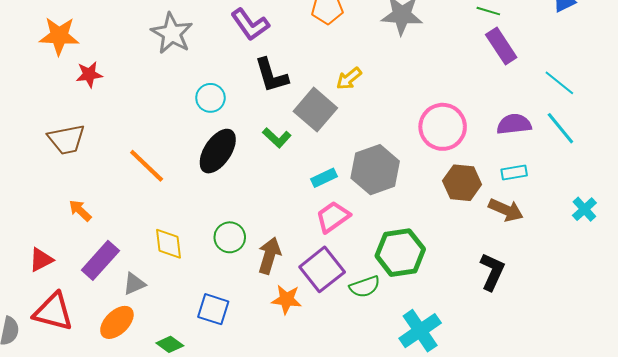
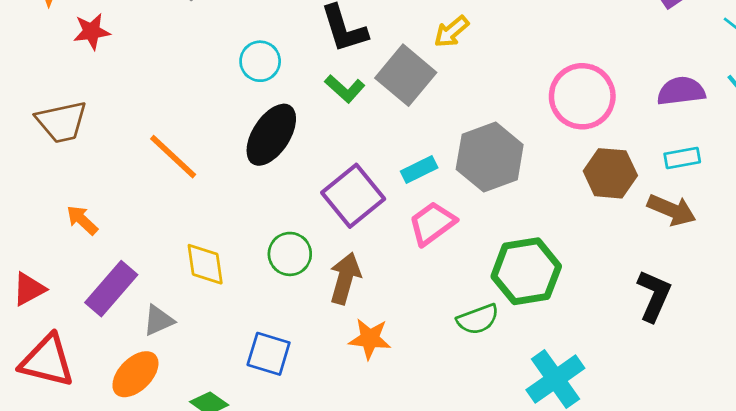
green L-shape: (277, 138) -> (345, 89), moved
purple square: (322, 269) -> (353, 196), moved

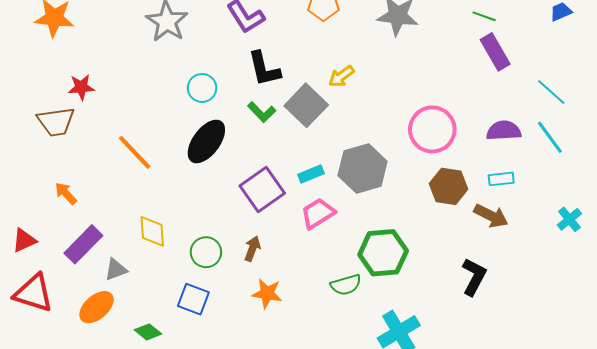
red star: (92, 31) -> (81, 87), moved
green circle: (290, 254) -> (206, 252), moved
brown arrow: (345, 278) -> (252, 249), size x0.7

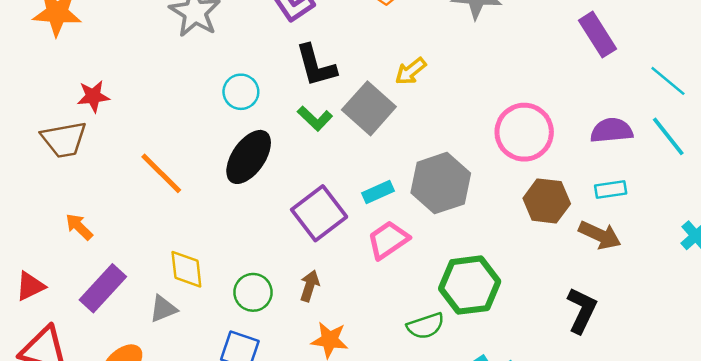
gray triangle: (116, 269) -> (163, 309), moved

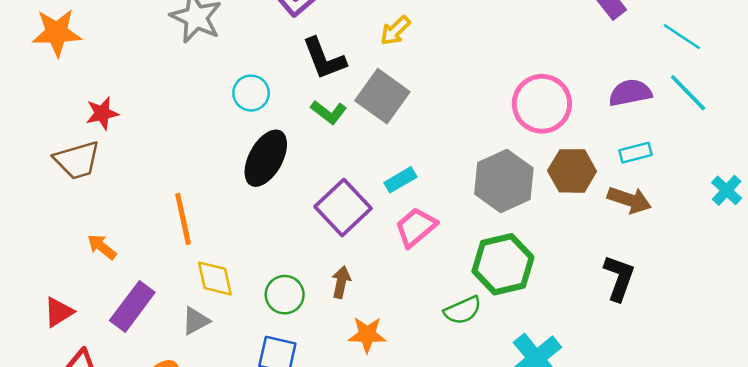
yellow arrow: (411, 71) -> (395, 31), moved
orange line: (161, 173) -> (183, 219), moved, turned 39
gray hexagon: (441, 183) -> (504, 181), moved

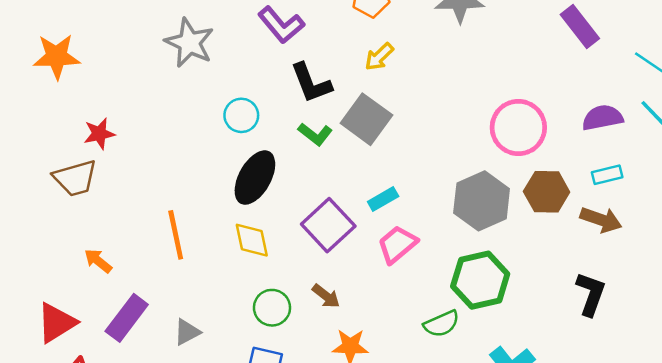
yellow diamond: (215, 278) -> (252, 240), moved
brown arrow: (341, 282) -> (326, 296), turned 116
red triangle: (59, 312) -> (56, 323), size x1.4

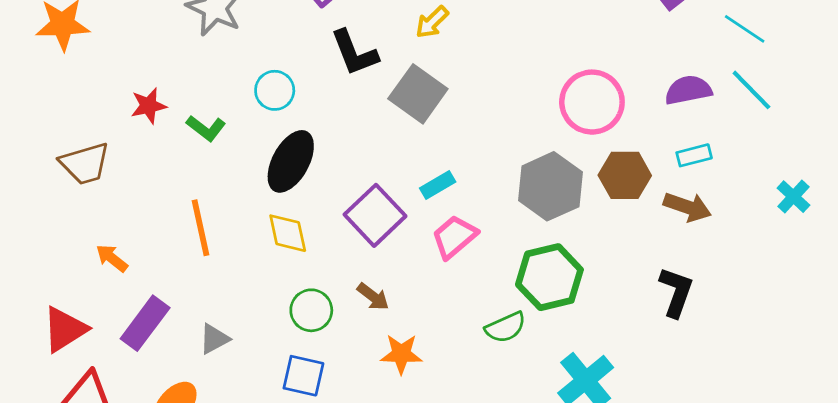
red star: (99, 134) -> (149, 106), moved
green L-shape: (315, 134) -> (206, 128), moved

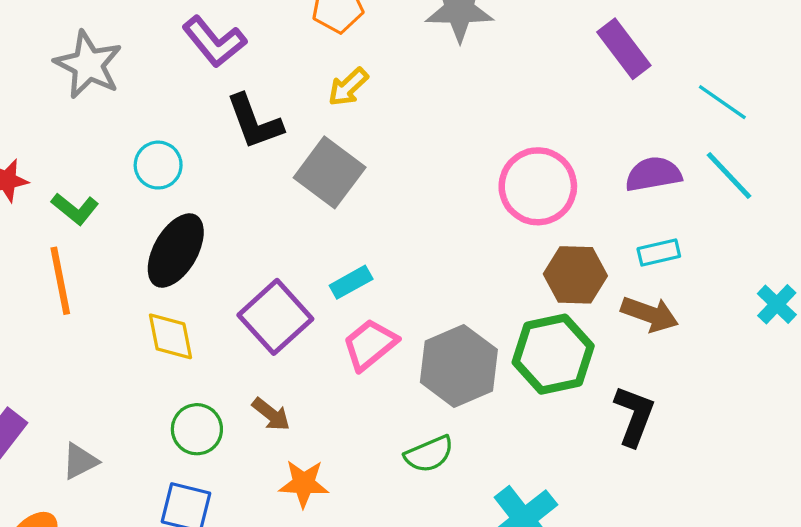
gray hexagon: (550, 186) -> (459, 366), moved
orange line: (200, 228) -> (60, 281), moved
green hexagon: (549, 277) -> (553, 354), moved

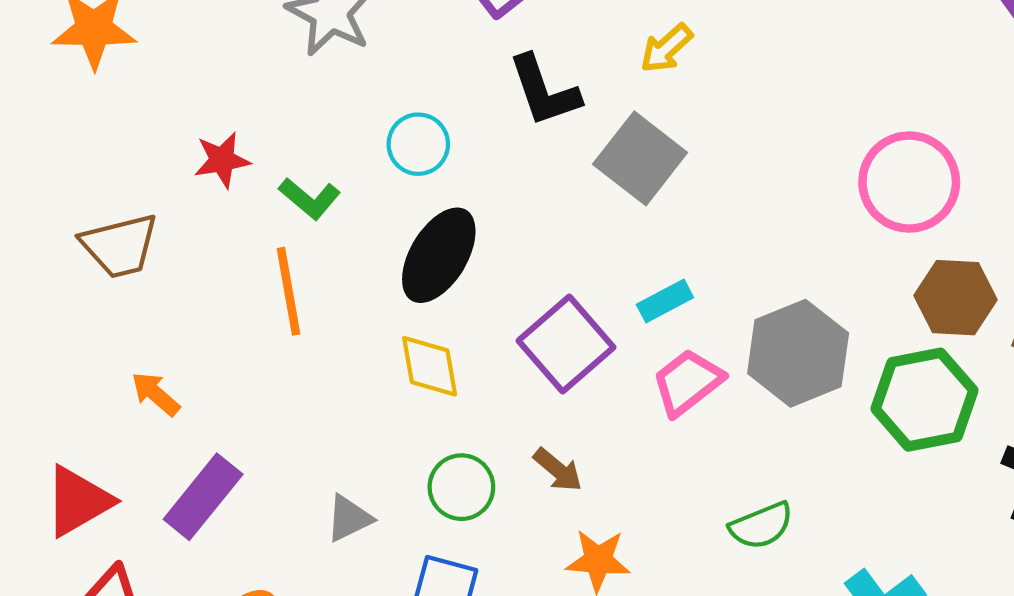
gray hexagon: (459, 366) -> (798, 353), moved
gray triangle: (80, 461) -> (349, 518), moved

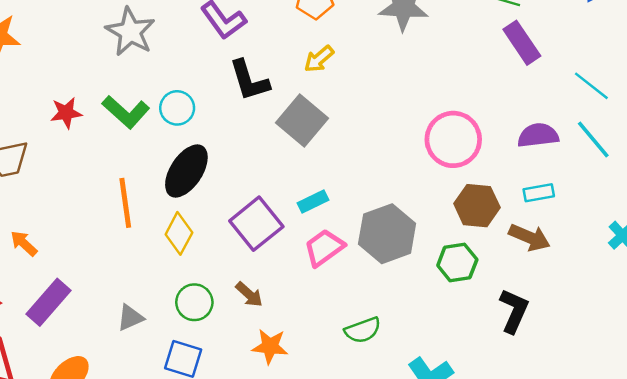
green L-shape: (310, 198) -> (126, 112), moved, size x1.4
orange line: (288, 291) -> (125, 203), moved
yellow diamond: (430, 366) -> (179, 233), turned 36
green hexagon: (924, 400) -> (457, 262), size x0.7

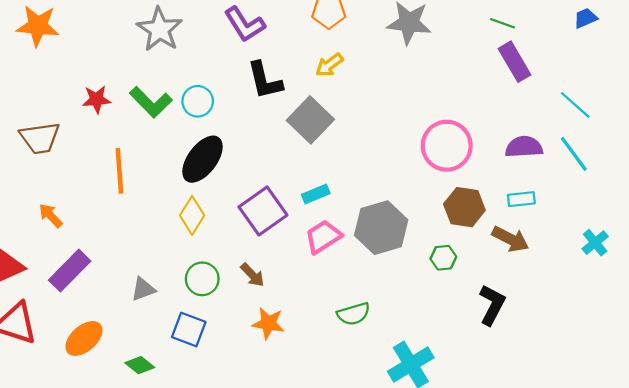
orange line: (125, 203) -> (119, 171), moved
green hexagon: (457, 262) -> (443, 258), size x0.7

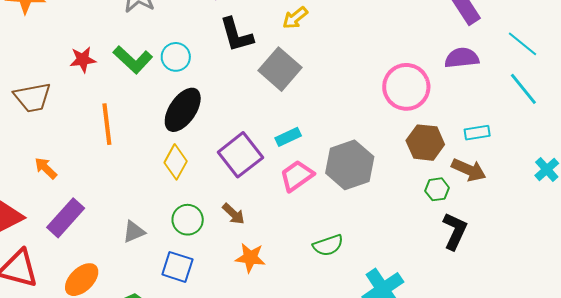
purple semicircle: (524, 147) -> (462, 58), moved
green hexagon: (443, 258) -> (437, 189), moved

